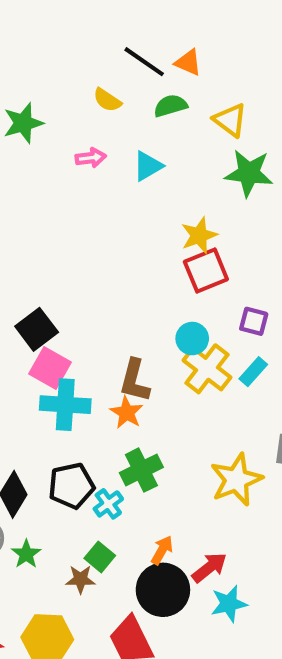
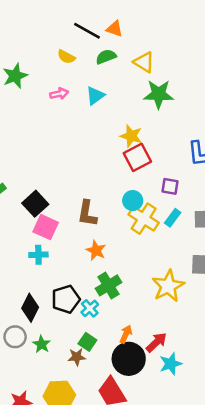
yellow star: (199, 235) -> (131, 136), turned -30
brown L-shape: (135, 381) -> (87, 213), moved
cyan cross: (65, 405) -> (38, 255), moved, size x0.6

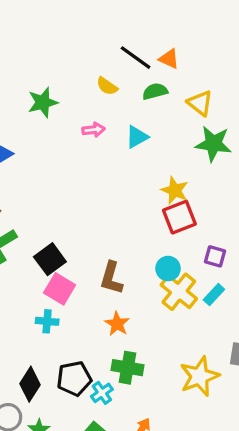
green cross: (108, 285) -> (127, 368), turned 35

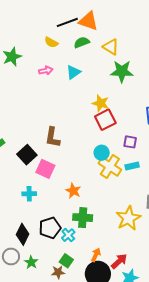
black line: (136, 58) -> (67, 22), turned -50
orange triangle: (169, 59) -> (88, 21), size x1.5
brown L-shape: (111, 278) -> (52, 137), moved
pink square: (60, 289) -> (45, 169), moved
cyan rectangle: (214, 295) -> (132, 166), turned 40

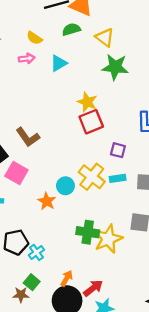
yellow semicircle: (51, 42) -> (34, 38), moved
brown L-shape: (52, 137) -> (28, 137), turned -50
cyan circle: (102, 153) -> (65, 186), moved
green cross: (83, 218) -> (88, 232), moved

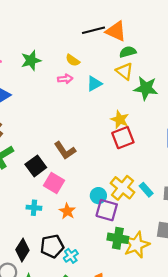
green semicircle: (71, 29) -> (128, 52), moved
yellow triangle: (105, 37) -> (125, 71), moved
purple square: (118, 150) -> (107, 210), moved, size x1.5
cyan rectangle: (118, 178) -> (146, 190), turned 56
orange star: (47, 201) -> (67, 211), moved

